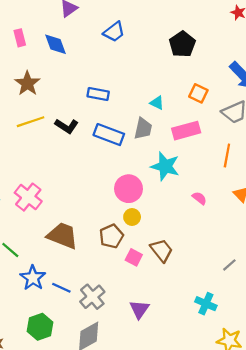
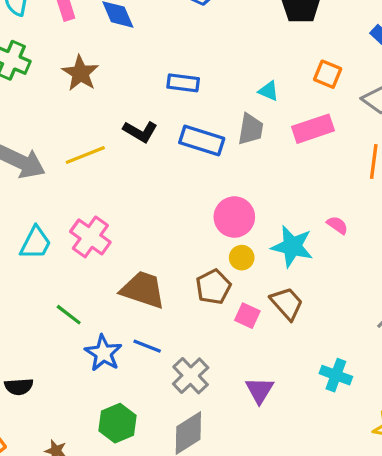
yellow line: (31, 122) -> (85, 155), moved
cyan star: (165, 166) -> (292, 246), moved
blue line: (61, 288) -> (147, 346), moved
cyan cross: (206, 304) -> (336, 375), moved

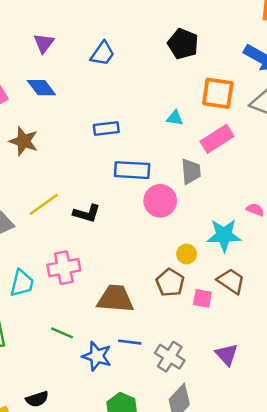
orange square: (328, 74) -> (218, 93), size x1.5
gray trapezoid: (251, 129) -> (191, 171), moved
black L-shape: (140, 131) -> (87, 213), moved
pink circle: (234, 217) -> (160, 201), moved
pink cross: (90, 237) -> (64, 268), turned -32

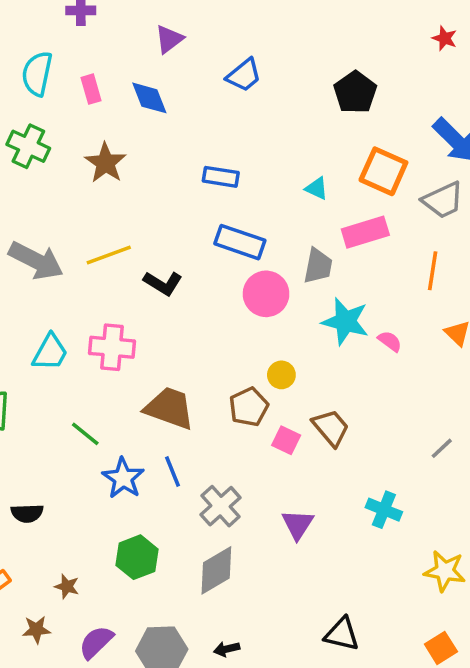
cyan star: (224, 235) -> (345, 321), moved
blue line: (130, 342) -> (173, 471), turned 45

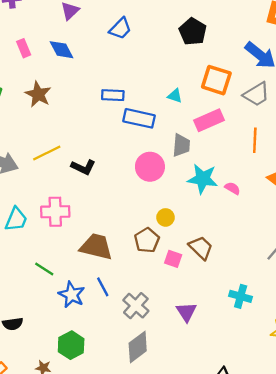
blue rectangle: (240, 242) -> (139, 118), moved
green hexagon: (137, 557) -> (71, 345), moved

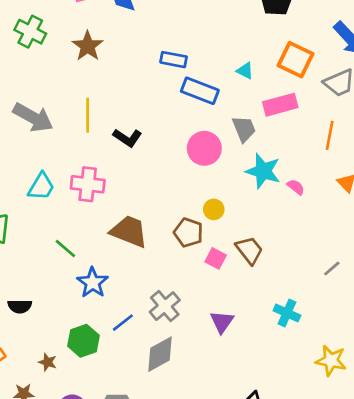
gray trapezoid: (181, 145) -> (244, 129), turned -35
yellow line: (47, 153) -> (88, 115), turned -72
brown pentagon: (147, 240) -> (188, 233), turned -30
blue line: (103, 287) -> (123, 323), moved, turned 72

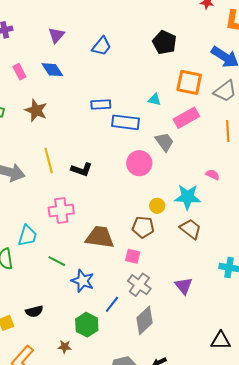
cyan star: (263, 171) -> (188, 197), moved
cyan trapezoid: (41, 186) -> (27, 236), moved
pink square: (216, 258) -> (133, 256), moved

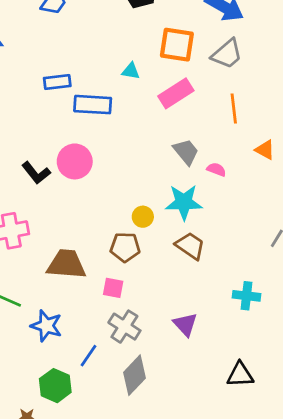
gray trapezoid: (164, 142) -> (186, 152), moved
pink circle: (139, 163) -> (75, 161), moved
black L-shape: (82, 169) -> (36, 173), turned 35
black triangle: (221, 341) -> (240, 375), moved

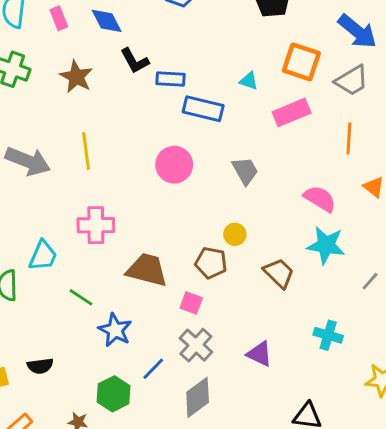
gray trapezoid: (186, 152) -> (245, 171), moved
pink semicircle: (216, 170) -> (320, 199), size x1.6
black L-shape: (36, 173) -> (135, 61), moved
cyan star: (184, 202) -> (326, 245), moved
purple triangle: (185, 324) -> (260, 354), turned -32

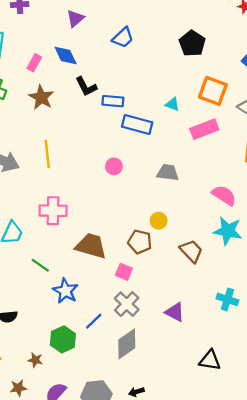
pink rectangle: (59, 18) -> (34, 63), moved, turned 49
pink circle: (174, 165) -> (114, 166), size x0.6
gray trapezoid: (245, 171) -> (168, 173), turned -55

